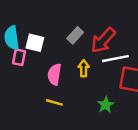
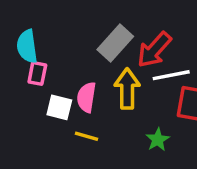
gray rectangle: (75, 35) -> (115, 43), size x1.5
white square: (35, 43) -> (59, 107), moved
yellow arrow: (84, 68) -> (127, 89), size x1.6

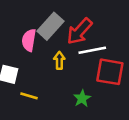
yellow arrow: (127, 89) -> (59, 60), size x0.6
pink semicircle: (86, 97) -> (29, 40), moved

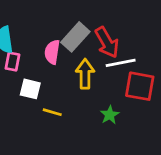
red arrow: (80, 31) -> (107, 42), turned -72
yellow arrow: (59, 60) -> (85, 74), size x1.5

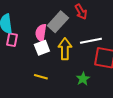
red arrow: (107, 42) -> (81, 12), moved, size x0.7
white square: (30, 89) -> (42, 48), moved, turned -35

